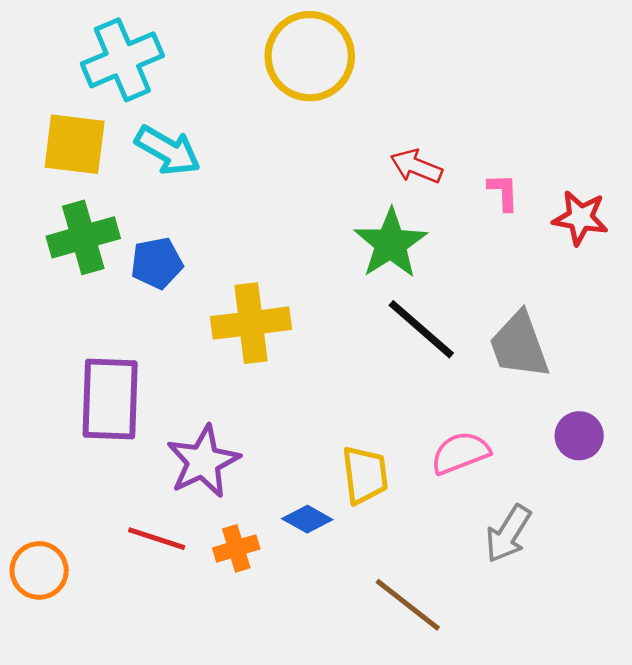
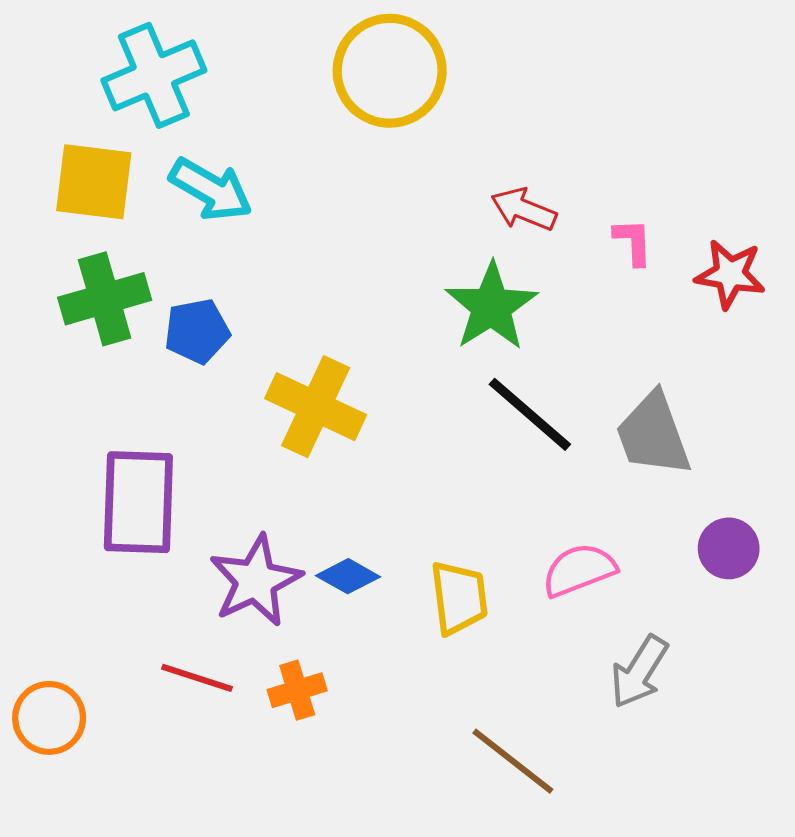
yellow cross: (251, 323) -> (316, 407), turned 32
blue diamond: (307, 519) -> (348, 576), moved

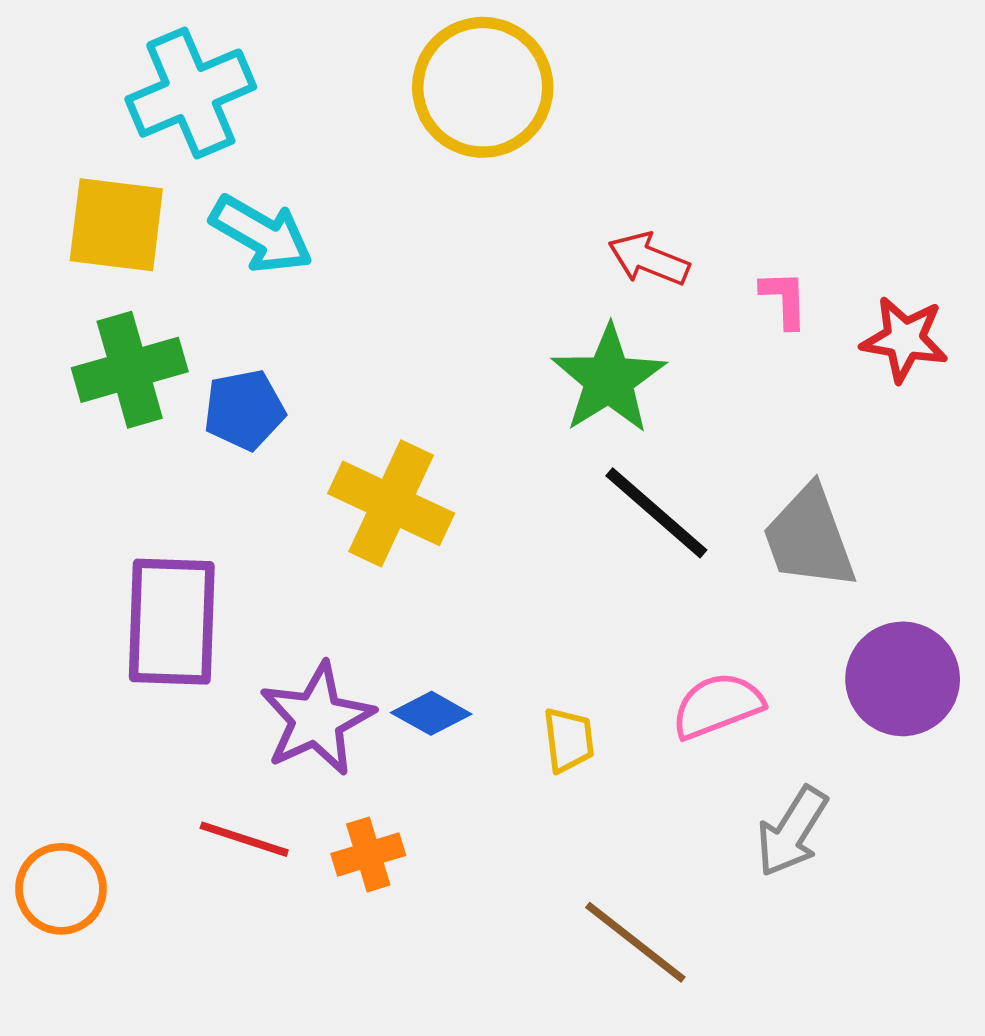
purple circle: (729, 548) -> (903, 679), size x1.5
yellow trapezoid: (459, 598) -> (569, 740), size x0.7

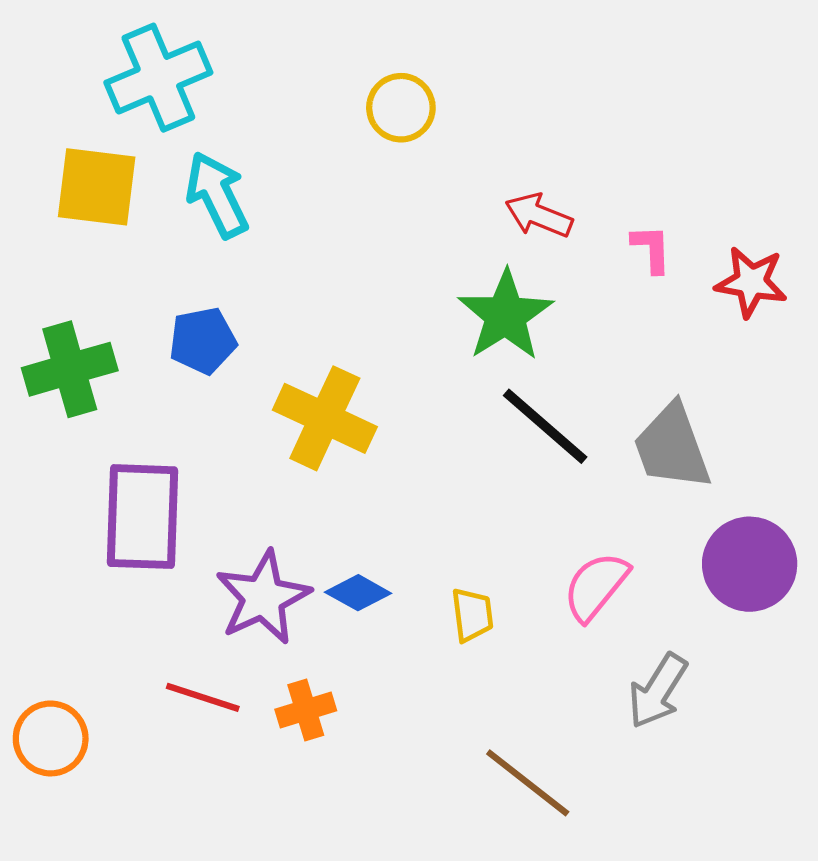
yellow circle: (483, 87) -> (401, 108), moved, size x0.6
cyan arrow: (261, 234) -> (217, 195), turned -146
green cross: (130, 370) -> (70, 369), moved
pink semicircle: (717, 706) -> (596, 586), turned -30

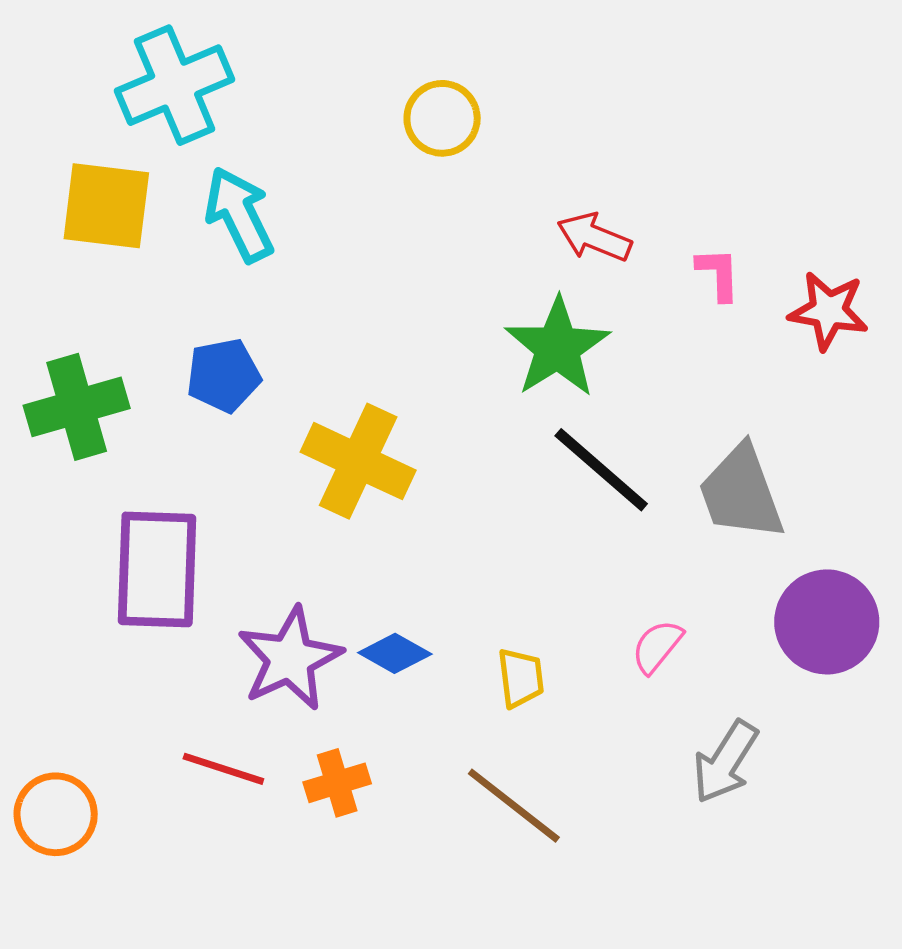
pink semicircle: (596, 586) -> (657, 646), size x0.7
brown line: (528, 783) -> (514, 806), moved

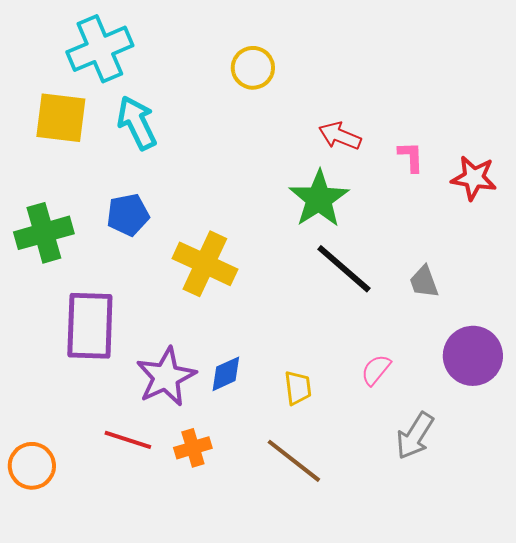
gray trapezoid: (741, 493) -> (424, 282), size x0.6
blue diamond: (395, 653) -> (226, 374), turned -54

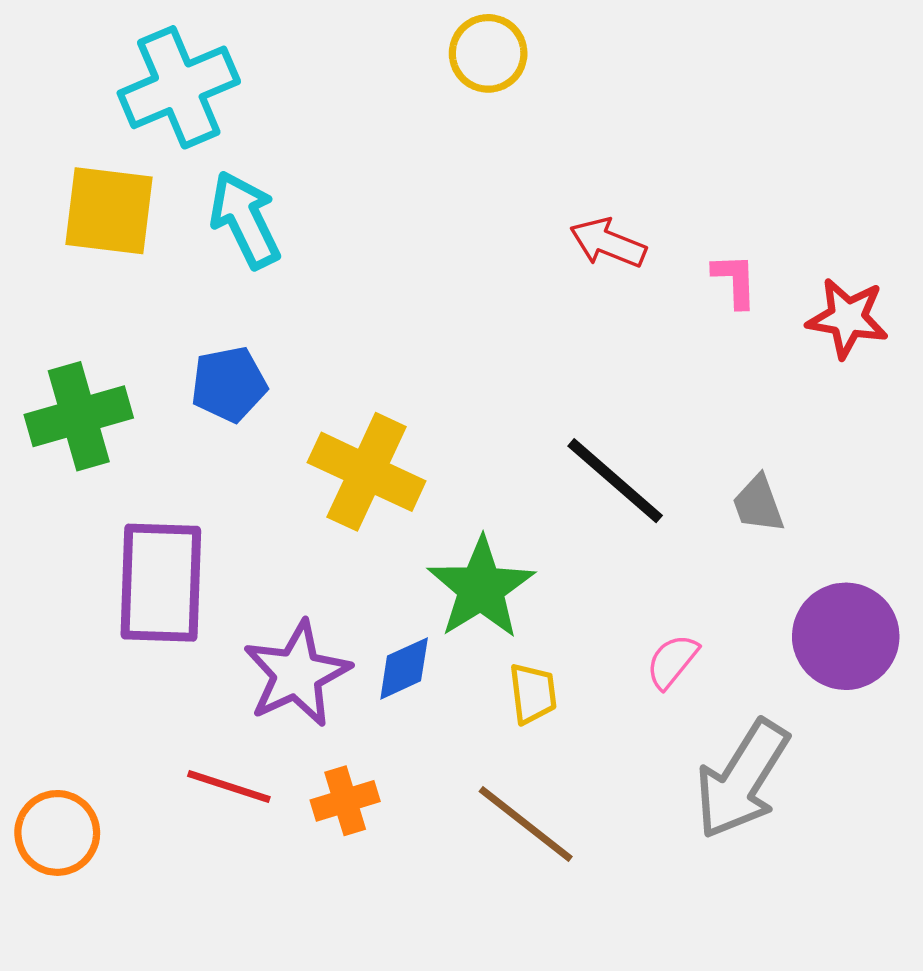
yellow circle: (253, 68) -> (488, 53), moved
green star: (319, 199) -> (481, 588), moved
gray arrow: (415, 436) -> (742, 779), size x1.4

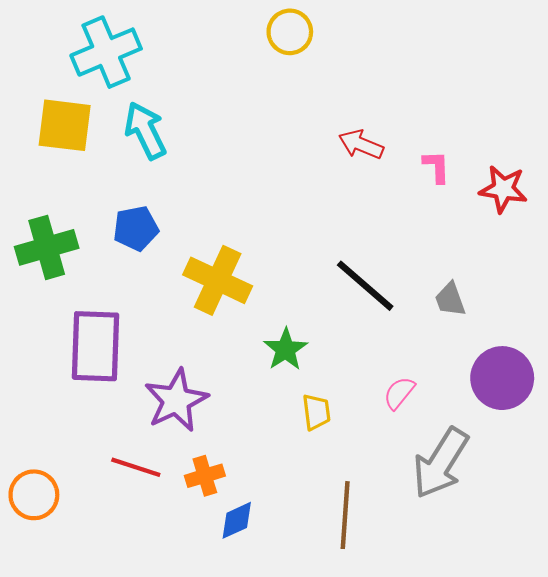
green star: (481, 588) -> (286, 349), size x0.7
blue diamond: (404, 668) -> (237, 520), moved
brown line: (526, 824) -> (345, 515), moved, turned 56

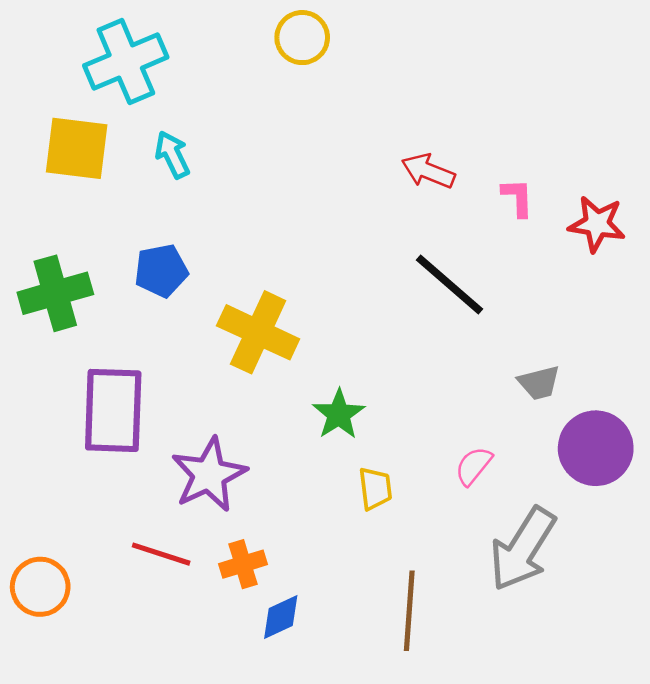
yellow circle: (290, 32) -> (302, 38), moved
cyan arrow: (145, 131) -> (172, 155), size x0.7
black line: (365, 286) -> (450, 284), moved
gray trapezoid: (450, 299) -> (539, 383), moved, turned -84

